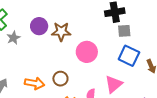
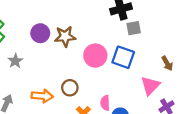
gray star: (13, 38) -> (15, 61), moved
blue square: (129, 56) -> (123, 57), moved
pink triangle: (114, 84) -> (150, 86), moved

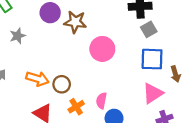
gray square: (134, 28) -> (149, 29), turned -32
blue square: (123, 57) -> (152, 59), moved, turned -30
brown circle: (70, 88) -> (62, 84), moved

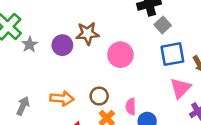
purple circle: (50, 13) -> (62, 45), moved
gray star: (18, 36) -> (30, 44), moved
brown circle: (62, 84) -> (99, 96), moved

